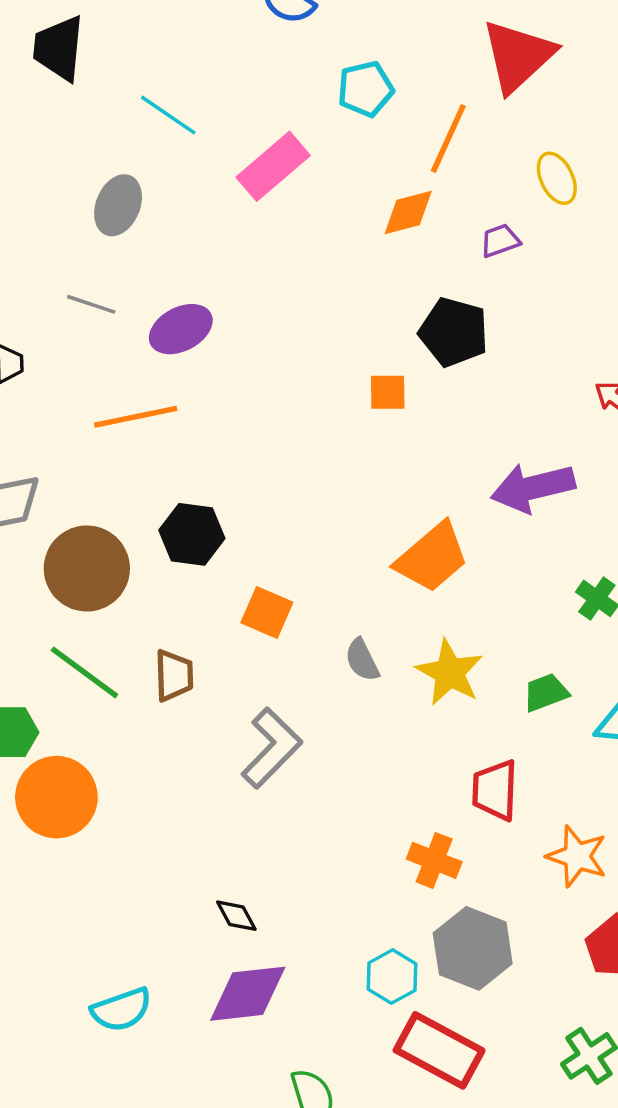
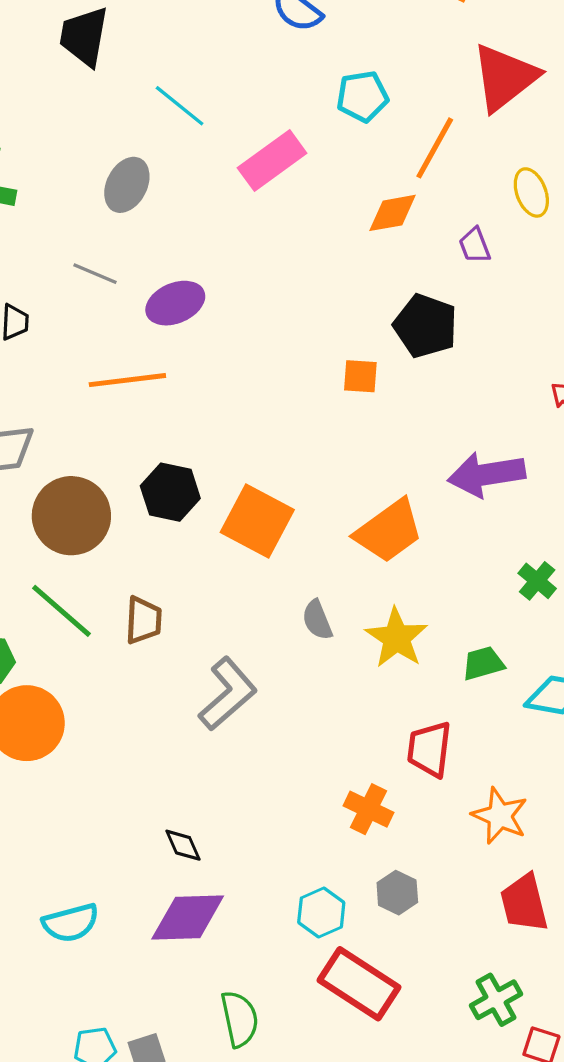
purple trapezoid: (500, 241) -> (475, 245), turned -96
orange square: (267, 613) -> (257, 521), moved, size x1.5
gray hexagon: (473, 948) -> (397, 893), size x0.6

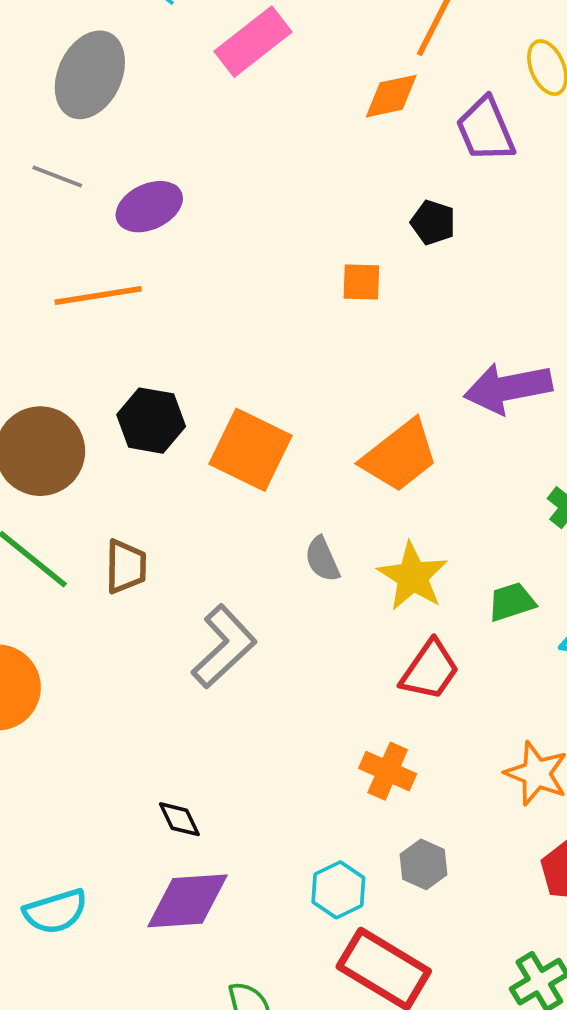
gray ellipse: (127, 185) -> (90, 75), size x1.4
purple trapezoid: (475, 245) -> (486, 130), size x1.6
black pentagon: (425, 326) -> (433, 222), size x0.6
red trapezoid: (429, 749) -> (430, 670), moved, turned -150

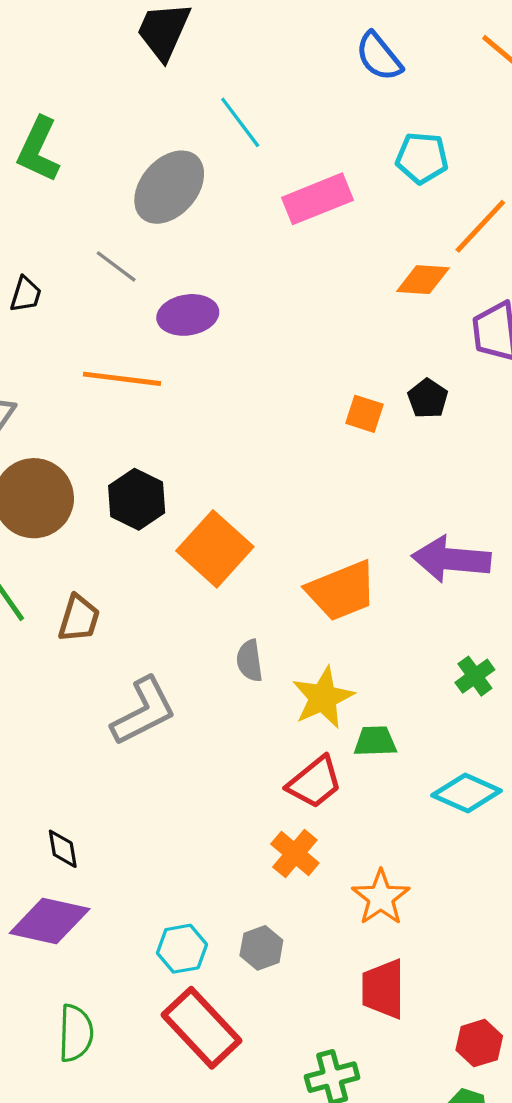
orange square: (361, 282) -> (365, 414), moved
green trapezoid: (512, 602) -> (375, 741), moved
orange cross: (388, 771) -> (295, 853), moved

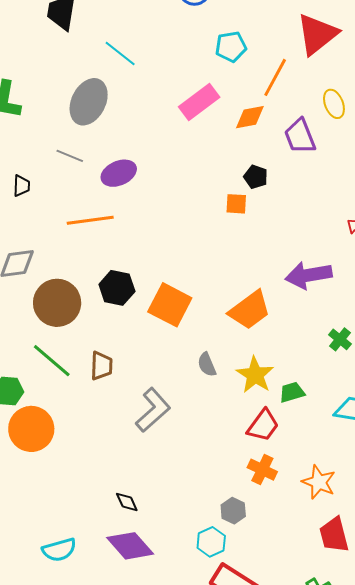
pink rectangle: (318, 199) -> (199, 102), moved
black pentagon: (428, 399) -> (256, 177), moved
purple diamond: (50, 921) -> (130, 546), turned 51
gray hexagon: (261, 948) -> (233, 511), moved

